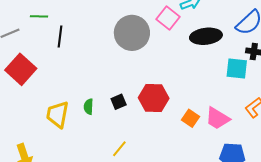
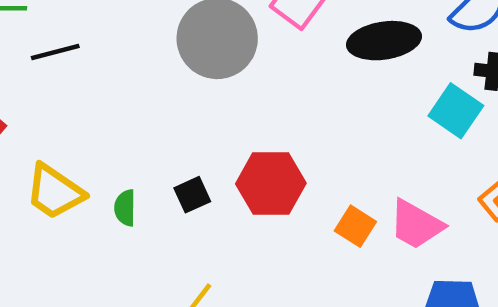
black line: (60, 36) -> (55, 52), turned 70
cyan square: (237, 68) -> (456, 111), turned 30
yellow trapezoid: (58, 114) -> (55, 192), moved, turned -64

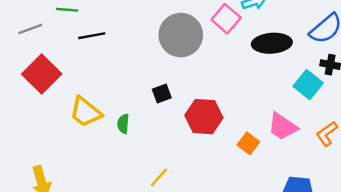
black square: (192, 195) -> (162, 93), moved
pink trapezoid: (416, 225) -> (283, 127), moved

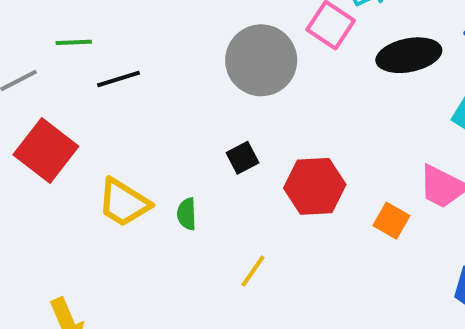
yellow line: (159, 177) -> (253, 271), moved

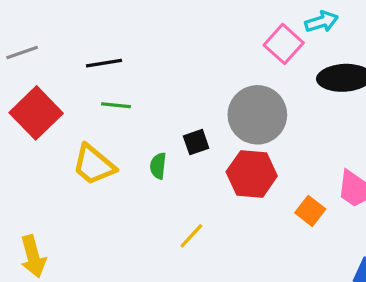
green line: (74, 42) -> (116, 105), moved
gray circle: (261, 60) -> (257, 115), moved
green semicircle: (187, 214) -> (158, 166), moved

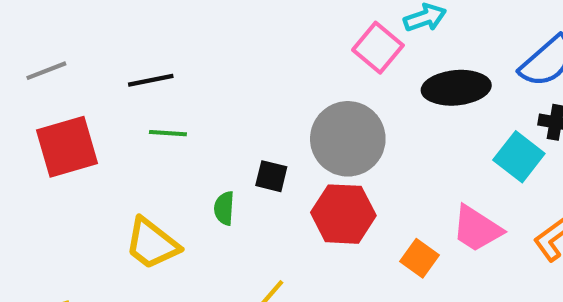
red square: (36, 113) -> (67, 147), turned 30
black square: (196, 142) -> (271, 176), turned 35
yellow trapezoid: (94, 165) -> (152, 244), moved

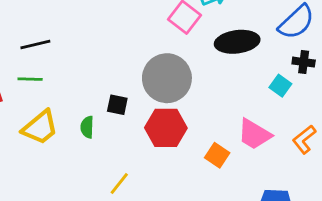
green line: (168, 133) -> (30, 79), moved
cyan square: (519, 157) -> (280, 86), size x0.7
yellow trapezoid: (152, 244) -> (40, 127), moved, turned -75

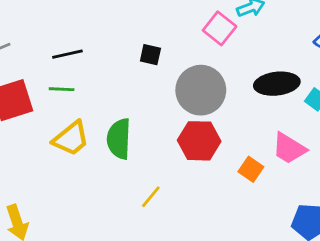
black ellipse: (237, 42) -> (277, 84), moved
black square: (117, 105) -> (150, 55), moved
green semicircle: (87, 127) -> (119, 139), size x1.8

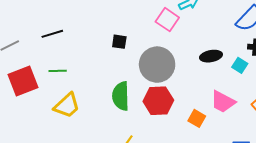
black line: (67, 54) -> (52, 34), moved
black ellipse: (277, 84) -> (211, 56), size x0.7
green semicircle: (119, 139) -> (121, 96), moved

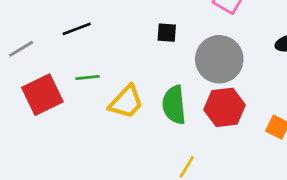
yellow trapezoid: (67, 105) -> (126, 102), moved

